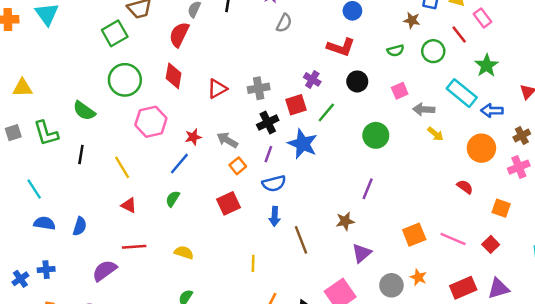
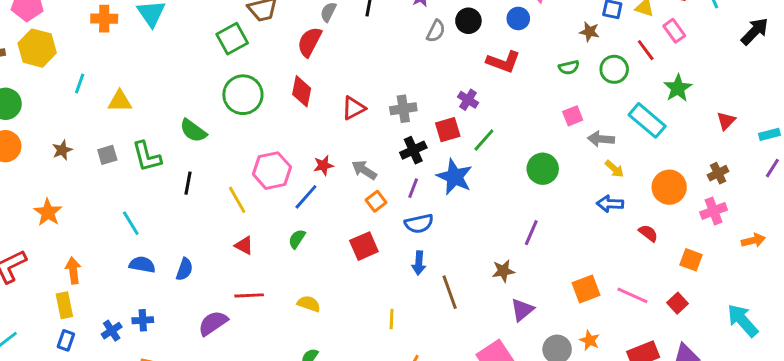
black circle: (357, 81) -> (468, 21), moved
blue arrow: (492, 111) -> (610, 204), moved
pink hexagon: (151, 122) -> (272, 171), moved

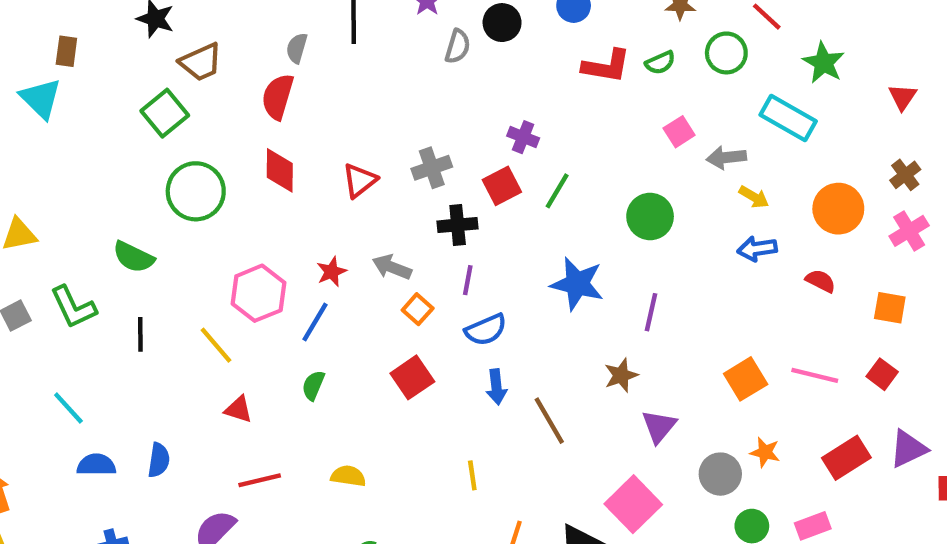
red L-shape: (503, 62) -> (606, 66), moved
black cross: (413, 150) -> (458, 225), turned 30
blue star: (455, 177) -> (577, 284), moved

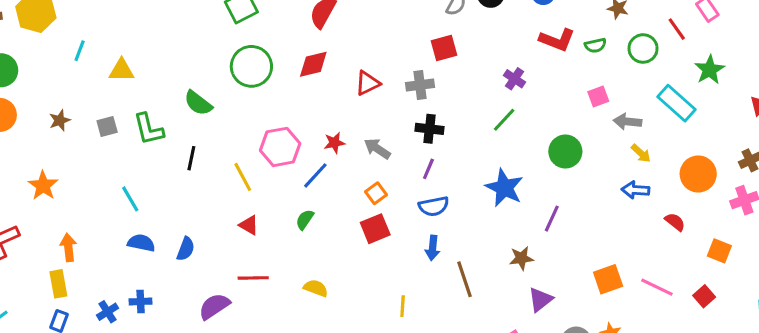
purple cross: (523, 137) -> (515, 79), moved
red diamond: (280, 170) -> (313, 64), turned 64
red square: (502, 186) -> (444, 48), moved
orange square: (418, 309) -> (376, 193), moved

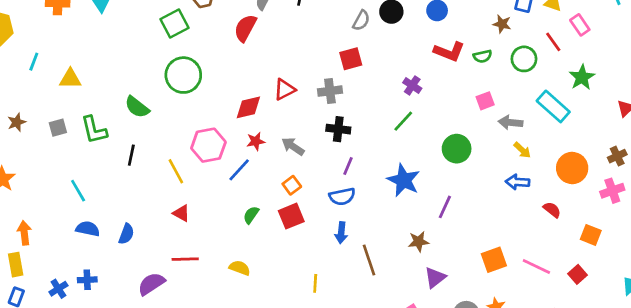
red diamond: (313, 64) -> (248, 107), moved
purple line: (428, 169) -> (348, 166), moved
green semicircle: (305, 220) -> (251, 215), moved

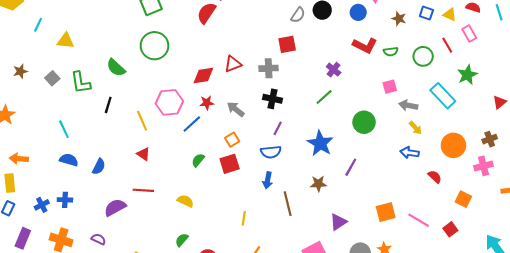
brown star: (502, 24) -> (399, 19), moved
gray square: (58, 128) -> (52, 78), turned -32
orange arrow: (24, 233) -> (19, 159), turned -84
brown star: (419, 242) -> (318, 184), moved

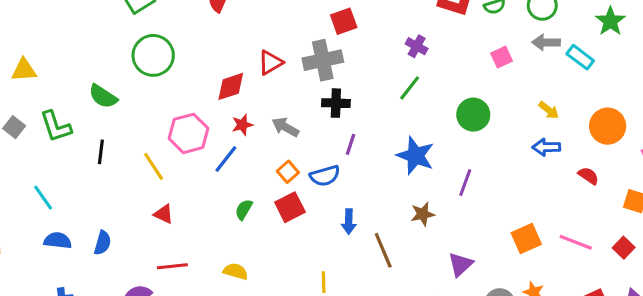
gray cross: (269, 68) -> (323, 60), size x1.4
cyan rectangle: (443, 96) -> (580, 57), size x0.7
gray arrow: (408, 105) -> (546, 42), moved
blue semicircle: (271, 152) -> (325, 176), moved

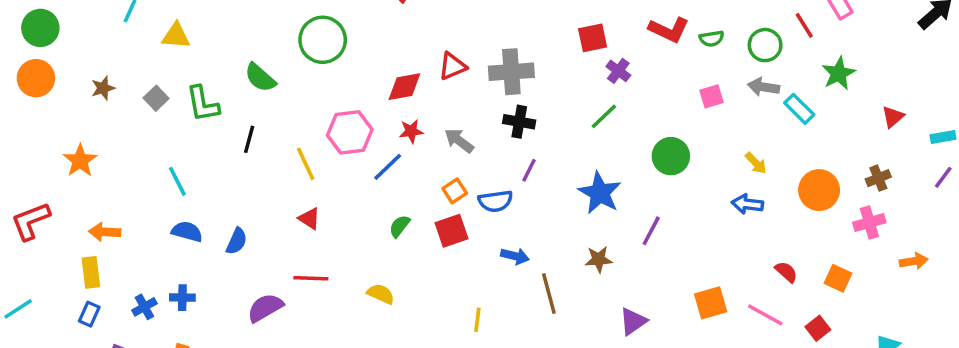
red square: (344, 21) -> (593, 38), moved
red semicircle: (588, 176) -> (786, 272), moved
blue arrow: (349, 222) -> (515, 256), turned -85

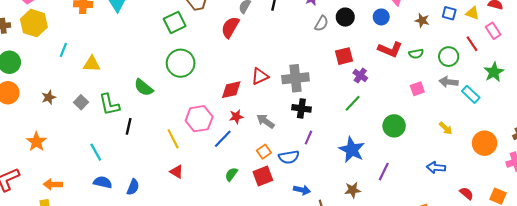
black line: (249, 139) -> (129, 126), moved
blue arrow: (747, 204) -> (436, 168), moved

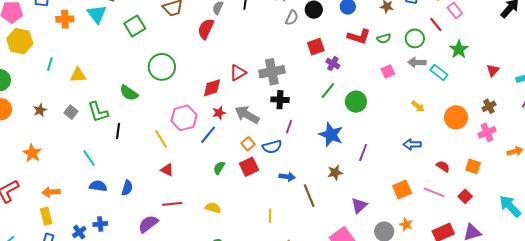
green square: (175, 22) -> (135, 26), moved
gray arrow: (265, 121) -> (247, 115), size x1.4
green circle: (394, 126) -> (356, 102), moved

